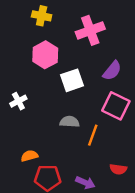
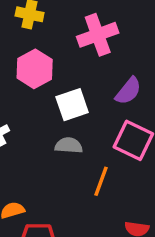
gray semicircle: (70, 122) -> (69, 145), moved

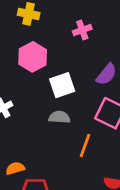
pink cross: (98, 35) -> (82, 30), size x0.6

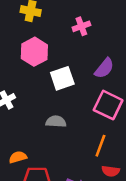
gray semicircle: (59, 117) -> (56, 122), moved
orange line: (85, 145) -> (100, 146), moved

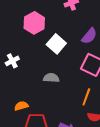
white square: (62, 78) -> (56, 44), turned -30

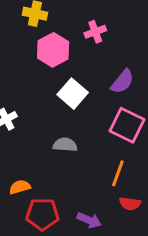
pink hexagon: (34, 23) -> (53, 50), moved

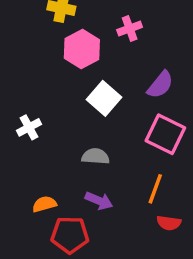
purple arrow: (89, 220) -> (99, 201), moved

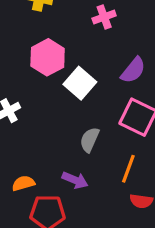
pink hexagon: (82, 49) -> (48, 57), moved
gray semicircle: (95, 156) -> (90, 140), moved, turned -70

